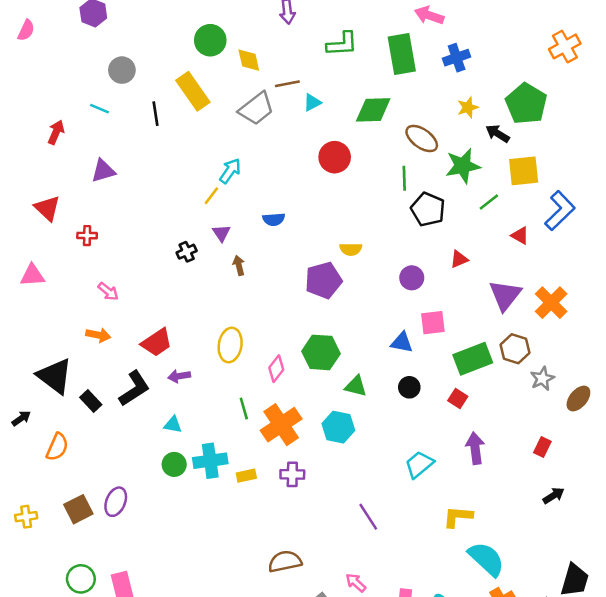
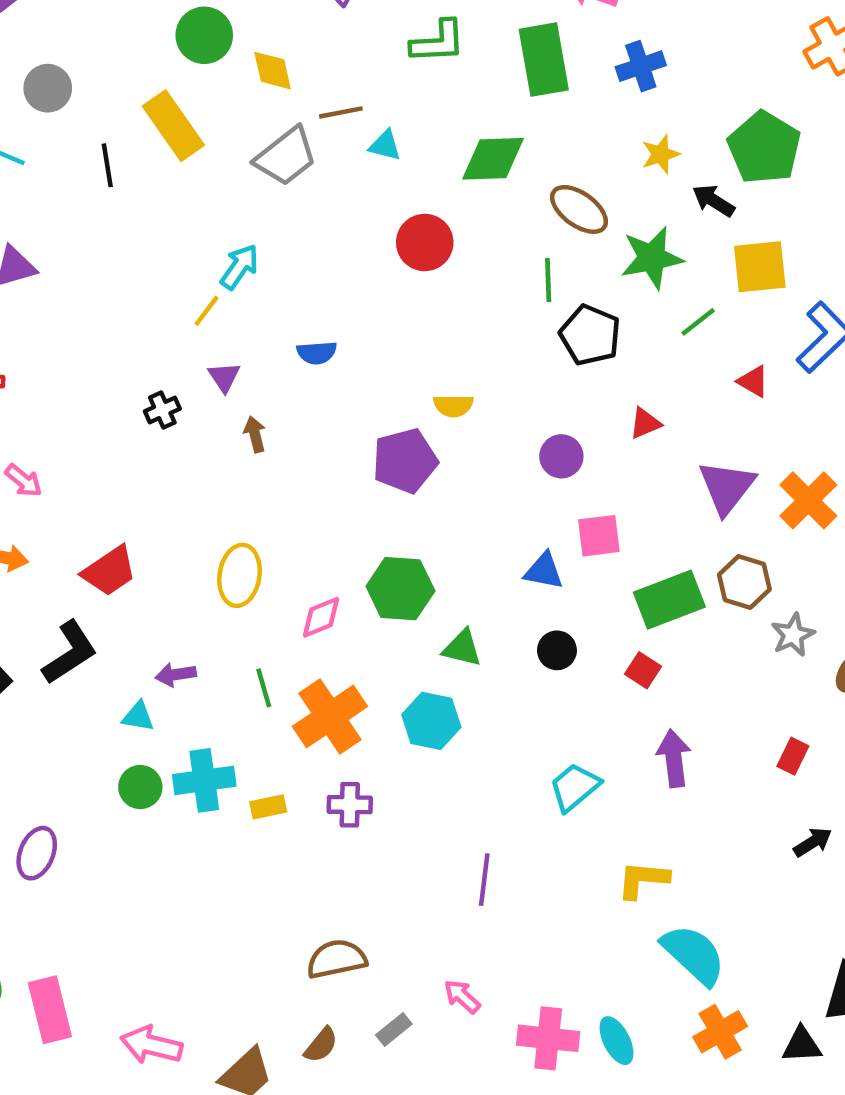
cyan triangle: (312, 102) -> (385, 145), turned 42
pink diamond: (276, 369) -> (321, 617), turned 30
purple arrow: (179, 376) -> (176, 675), moved
purple line: (368, 517) -> (484, 880), turned 40

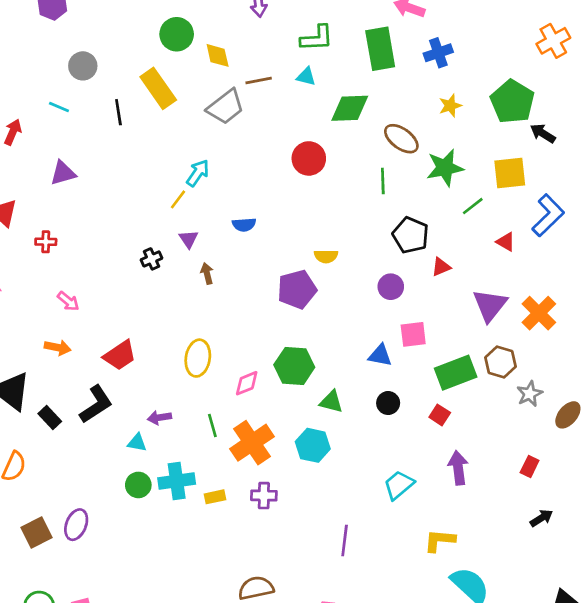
cyan triangle: (385, 145) -> (306, 77), moved
black arrow: (714, 201) -> (543, 133), moved
black pentagon: (590, 335) -> (411, 235), moved

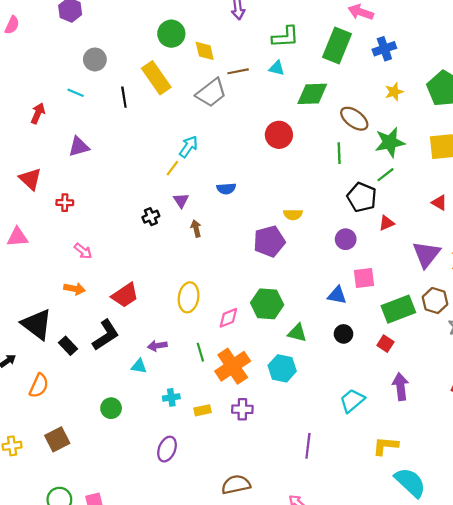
green rectangle: (380, 49) -> (337, 45), turned 32
green line: (473, 206) -> (385, 175), moved
cyan cross: (177, 481) -> (171, 397), size x0.6
green circle: (138, 485) -> (111, 408), moved
purple ellipse: (76, 525) -> (167, 449), moved

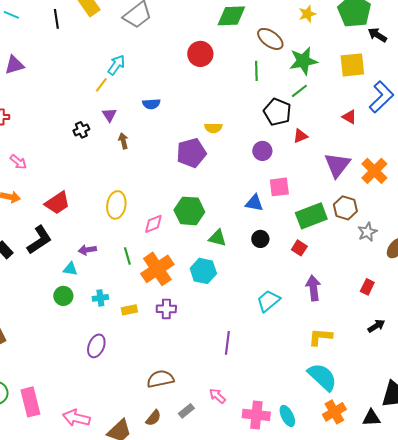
green circle: (111, 408) -> (63, 296), moved
yellow L-shape: (385, 446) -> (320, 337), moved

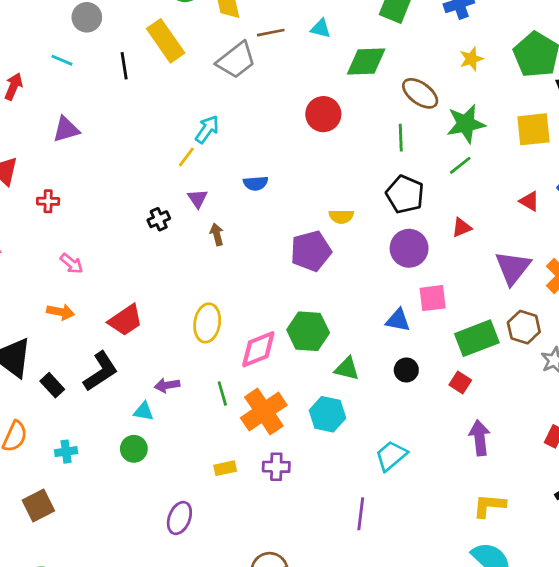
black pentagon: (277, 112) -> (405, 194), moved
purple circle: (262, 151) -> (409, 248), size x1.4
pink diamond: (153, 224) -> (258, 349), size x1.4
cyan cross: (100, 298) -> (66, 452), moved
cyan trapezoid: (268, 301) -> (391, 456), moved

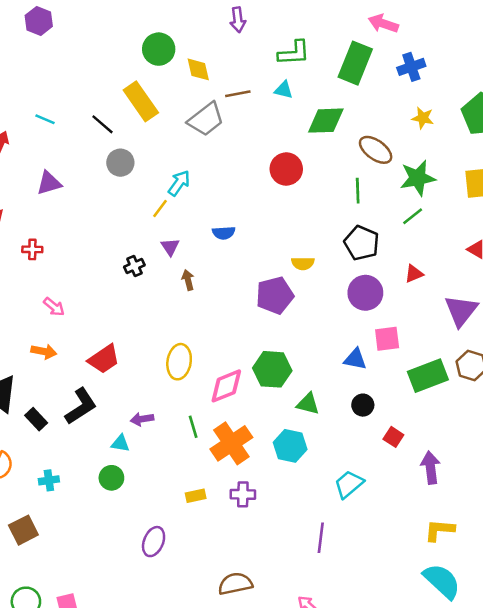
gray circle: (87, 17) -> (120, 163), moved
yellow star: (471, 59) -> (423, 118), turned 30
black line: (124, 66) -> (103, 124), turned -40
red square: (460, 382) -> (393, 437), moved

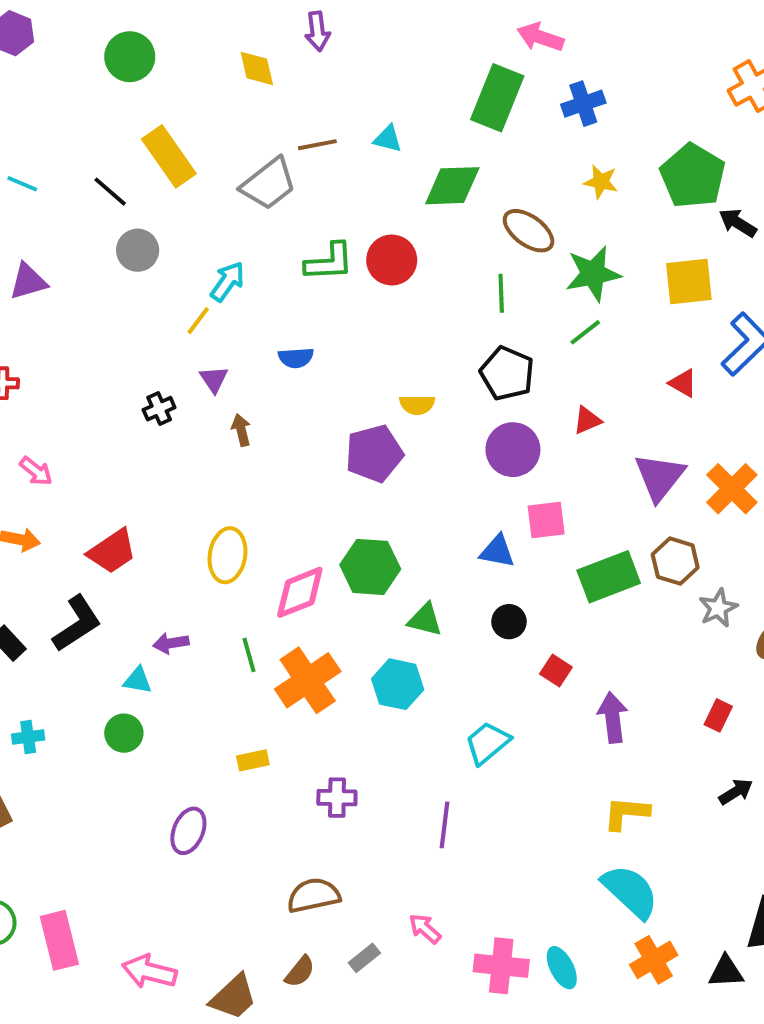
green circle: (159, 49) -> (130, 57), moved
green L-shape: (294, 53) -> (329, 262), moved
yellow diamond: (198, 69) -> (257, 68), moved
purple cross: (243, 494) -> (337, 798), moved

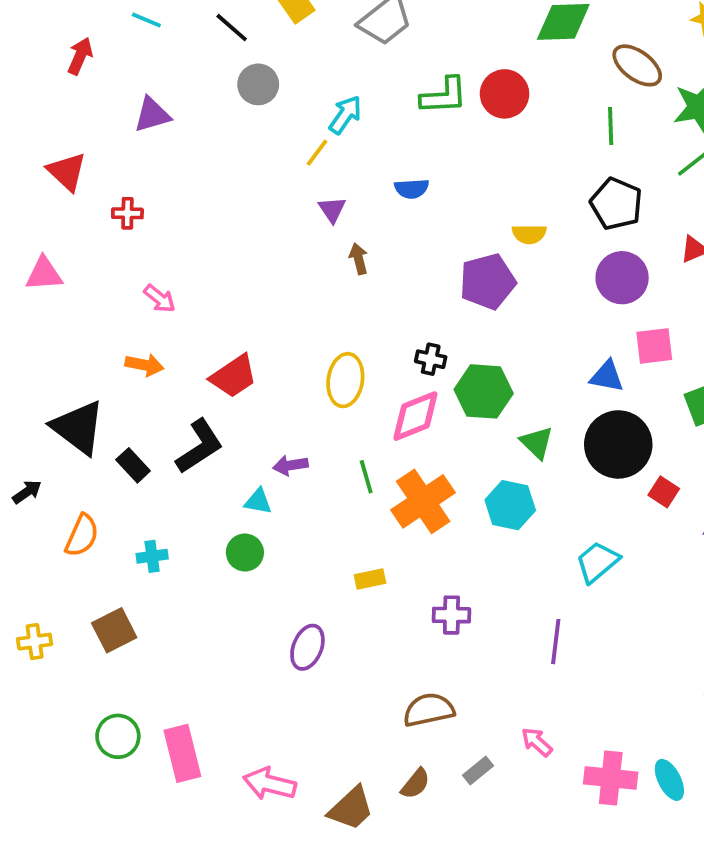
black cross: (159, 409) -> (431, 359), moved, turned 36
green triangle: (425, 620) -> (537, 443), turned 30
black circle: (509, 622) -> (618, 444), size x2.0

